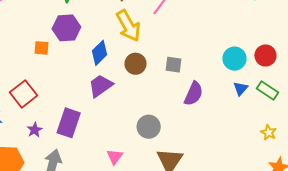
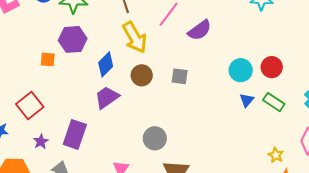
purple semicircle: (194, 94) -> (200, 30), moved, turned 30
yellow star: (269, 132) -> (276, 155), moved

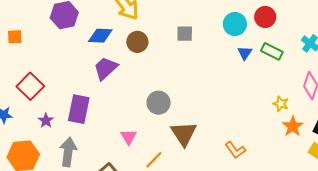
orange square: (48, 60) -> (15, 37), moved
blue diamond: (106, 64) -> (100, 36), turned 55
gray square: (180, 76) -> (185, 34), moved

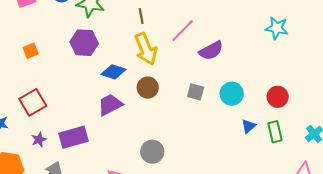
cyan circle: (235, 24) -> (232, 94), moved
orange square: (15, 37) -> (31, 51), turned -35
green rectangle: (272, 51) -> (275, 132), turned 35
purple rectangle: (79, 109) -> (74, 137), turned 48

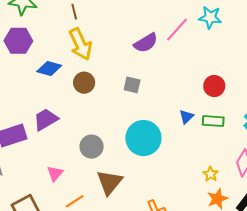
pink line: (183, 31) -> (177, 30), moved
cyan circle: (232, 94) -> (143, 138), moved, size x1.5
purple trapezoid: (110, 105) -> (46, 119), moved
green rectangle: (275, 132) -> (213, 121), turned -70

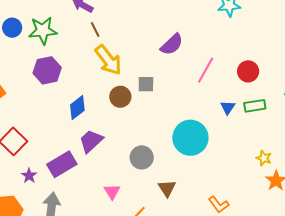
pink line: (177, 30) -> (206, 70), moved
blue diamond: (49, 69) -> (77, 108), moved, turned -40
gray square: (132, 85) -> (146, 84), moved
brown triangle: (109, 182) -> (167, 188), size x0.7

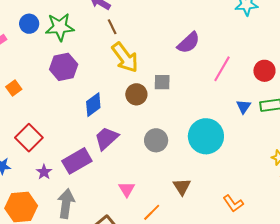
gray circle: (142, 157) -> (156, 140), moved

